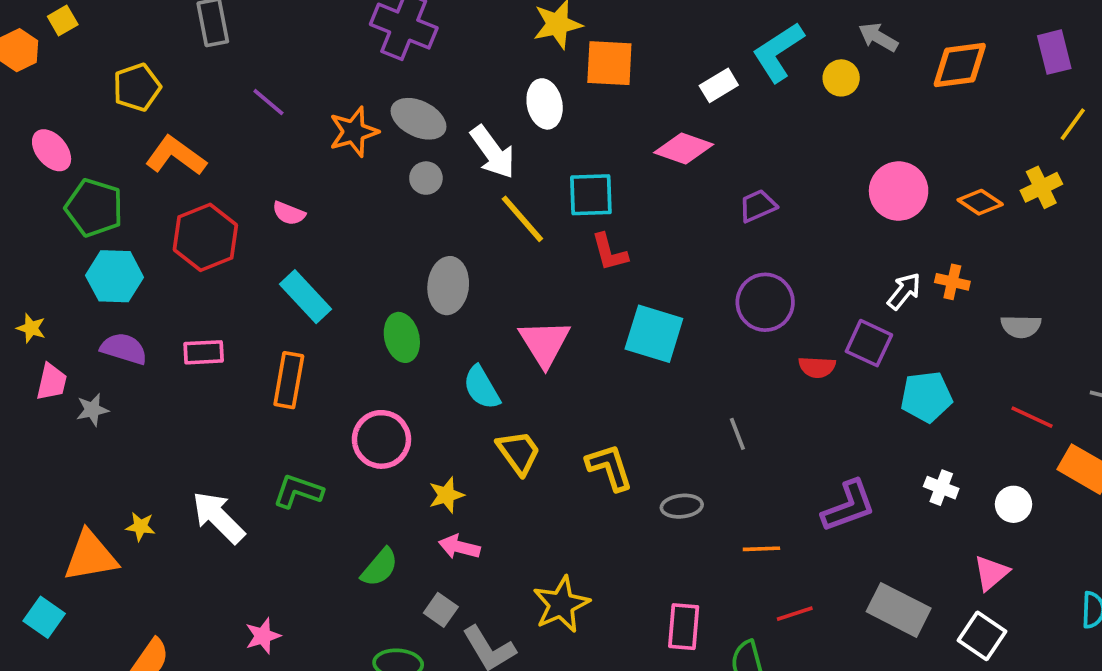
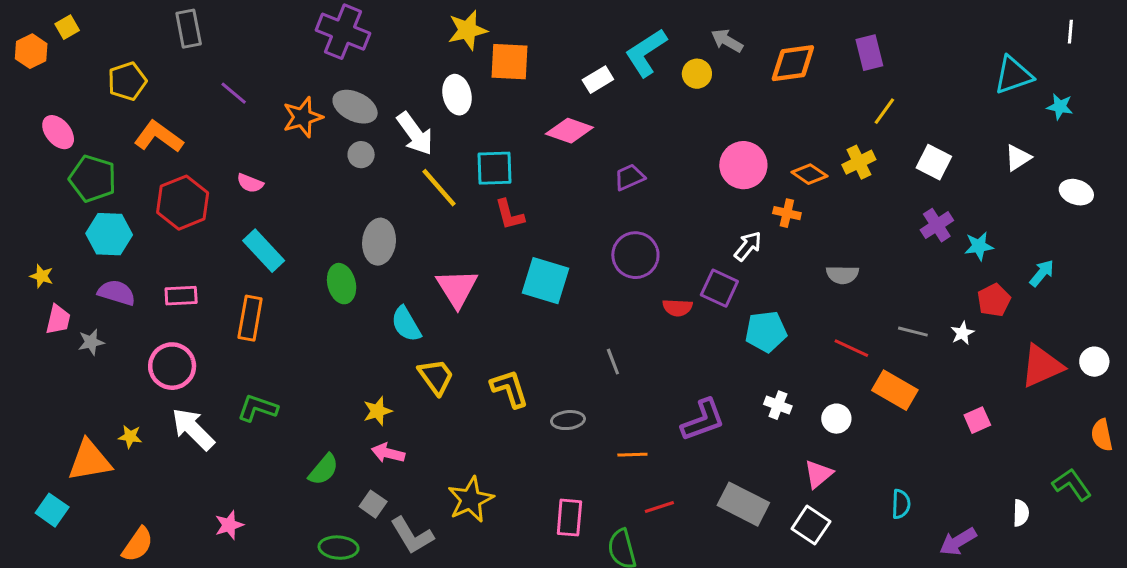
orange cross: (952, 282) -> (787, 213), moved
pink circle: (381, 439) -> (172, 366), moved

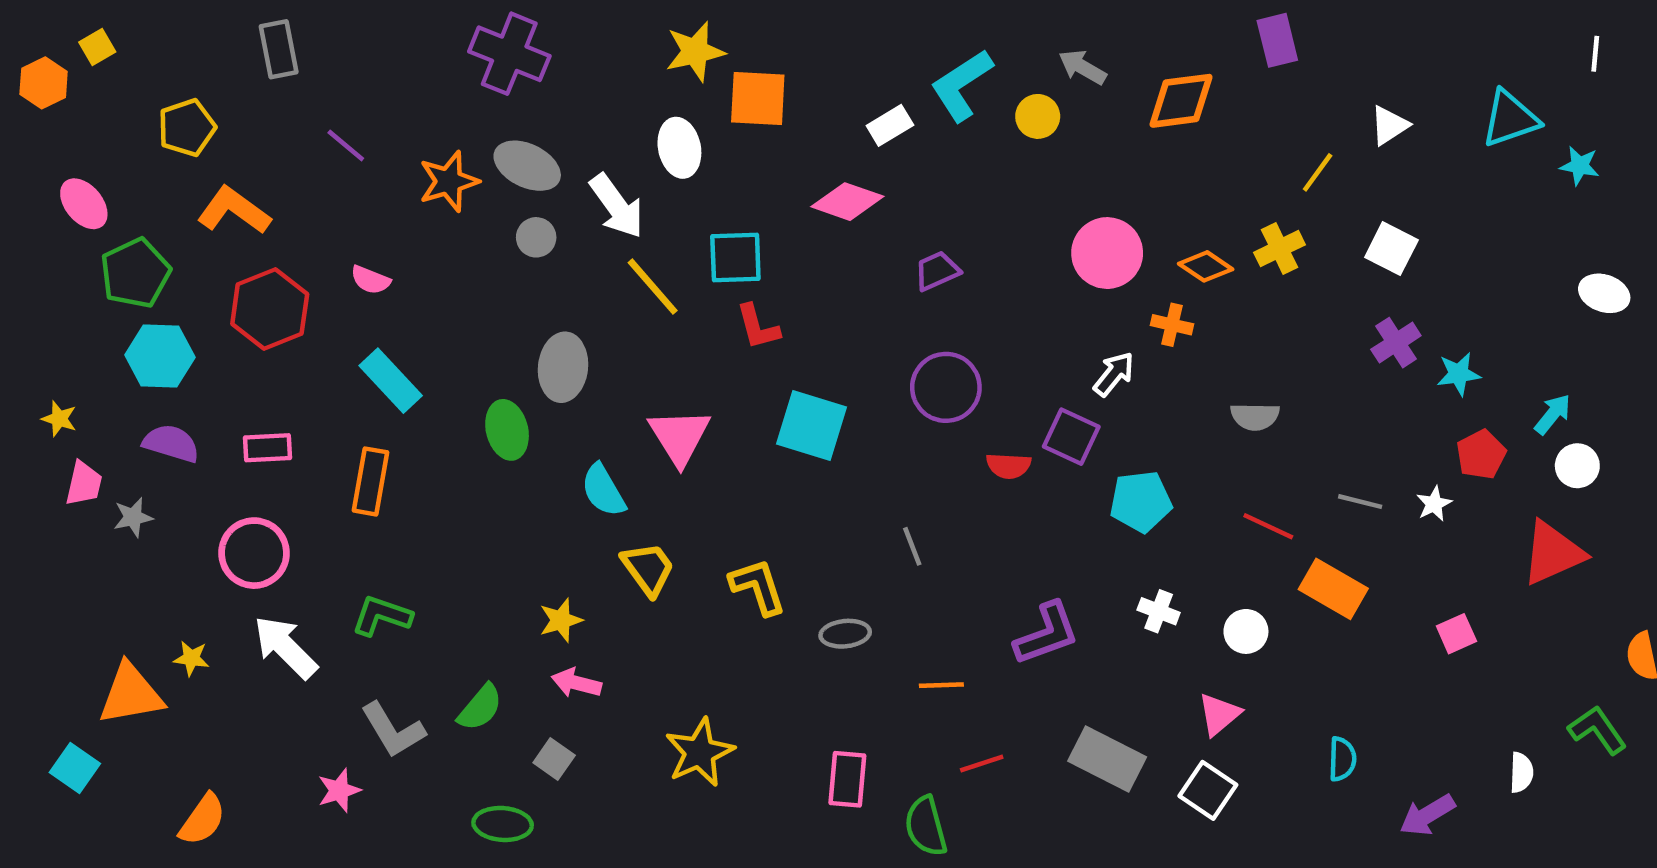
purple rectangle: (869, 53) -> (1277, 40), moved
white triangle: (1018, 158) -> (1389, 125), moved
green pentagon: (93, 179) -> (135, 273), turned 30
white circle: (1094, 362) -> (1577, 466), moved
gray L-shape: (412, 536) -> (393, 730), moved

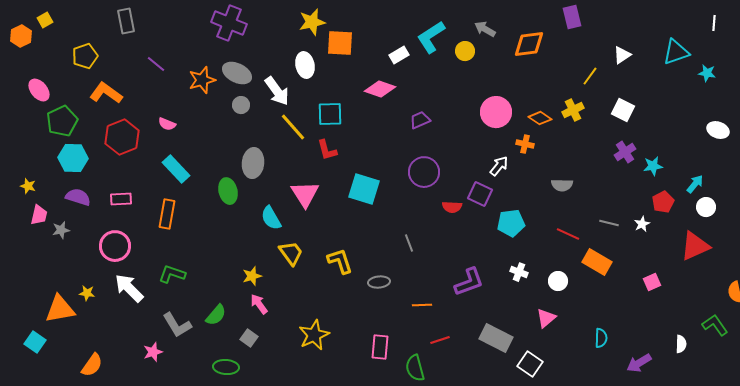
red L-shape: (758, 327) -> (327, 150), moved
pink arrow: (576, 683) -> (259, 304), turned 40
white square: (1208, 790) -> (530, 364), moved

